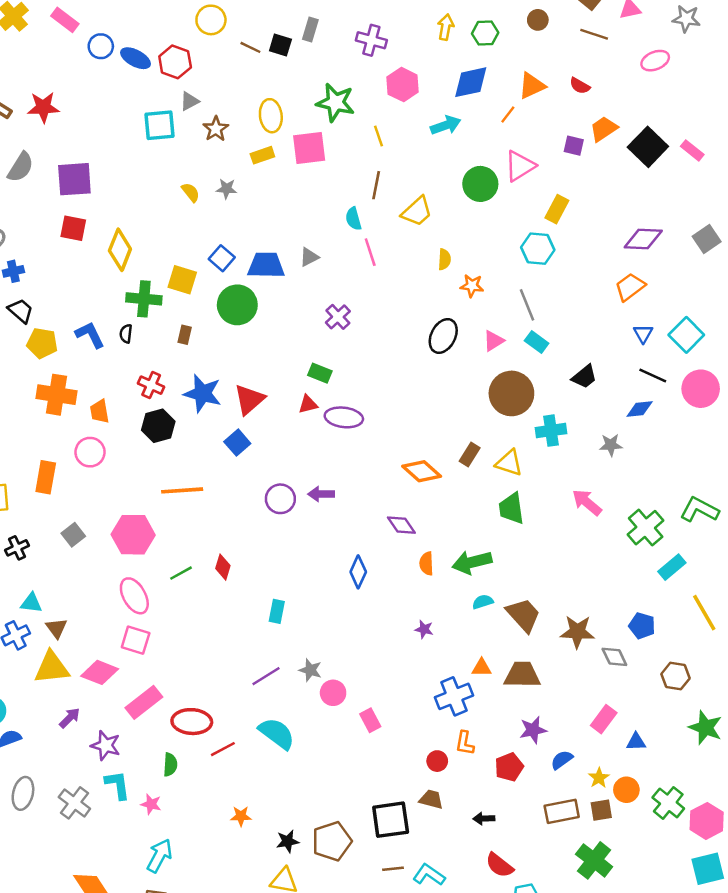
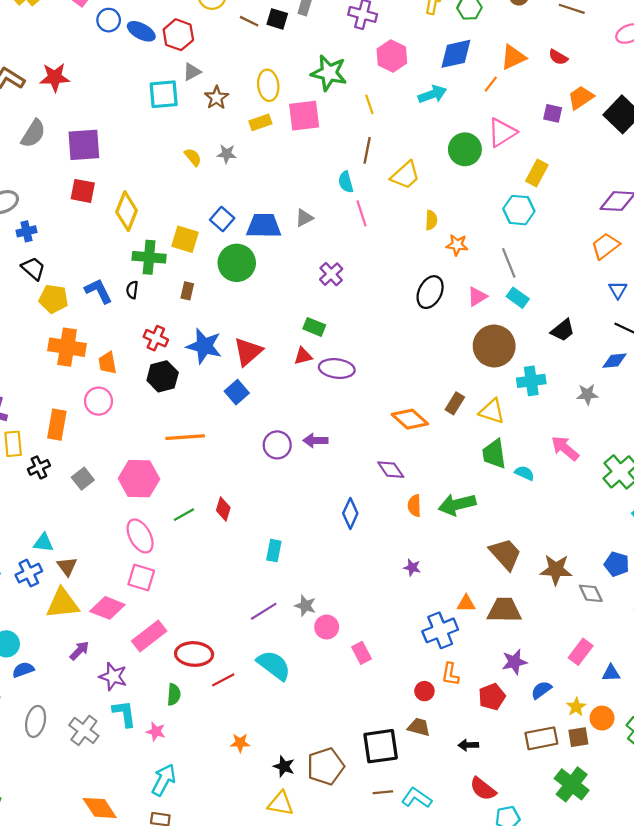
black cross: (17, 548) -> (39, 467), moved
cyan semicircle: (483, 602) -> (524, 473), moved, turned 42
black star: (288, 841) -> (284, 766), turned 30

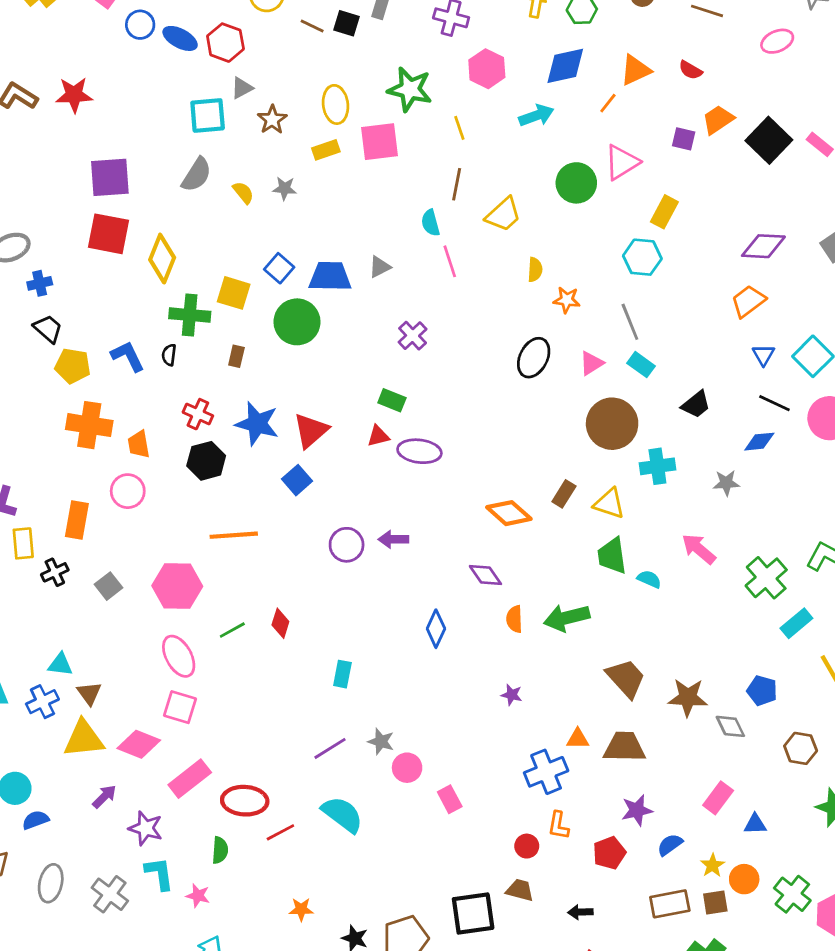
gray semicircle: (33, 134) -> (197, 175), moved
red square: (83, 191) -> (108, 234), size x1.4

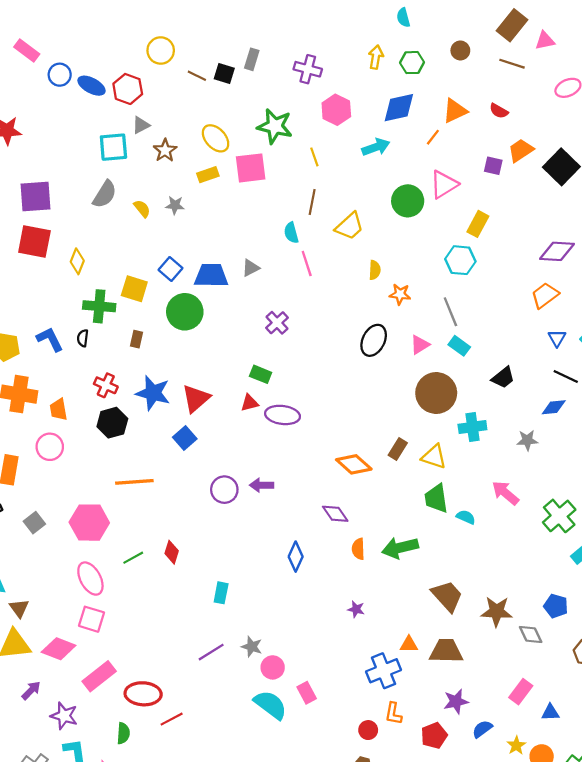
yellow ellipse: (336, 104) -> (216, 138), turned -36
yellow diamond: (162, 259) -> (77, 261), size x0.7
cyan semicircle: (342, 814) -> (270, 705), moved

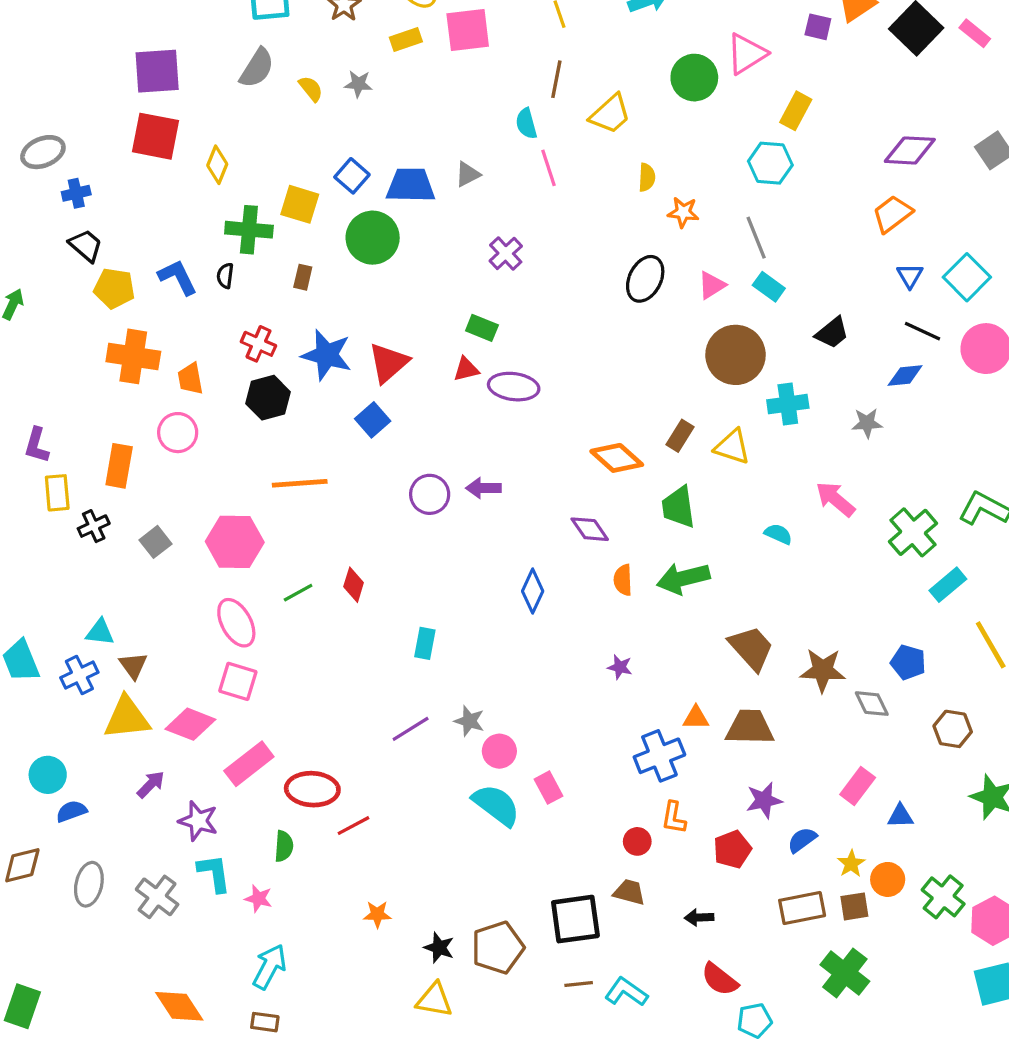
green trapezoid: (436, 498) -> (678, 507), moved

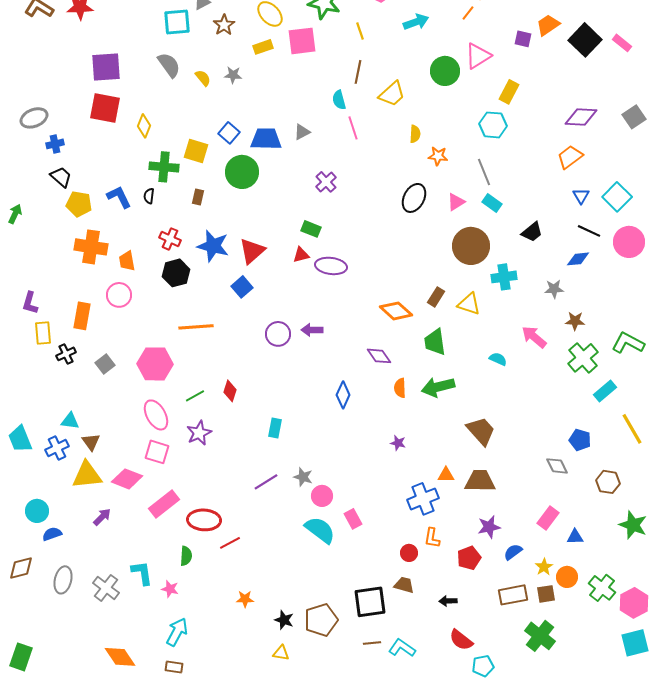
gray semicircle: (257, 68) -> (169, 65), turned -68
brown star: (823, 670) -> (575, 321), moved, size x0.7
purple star: (198, 821) -> (199, 433), moved, turned 30
yellow triangle: (434, 1000) -> (281, 653), size x0.7

